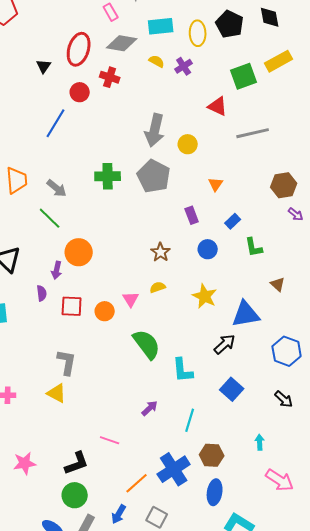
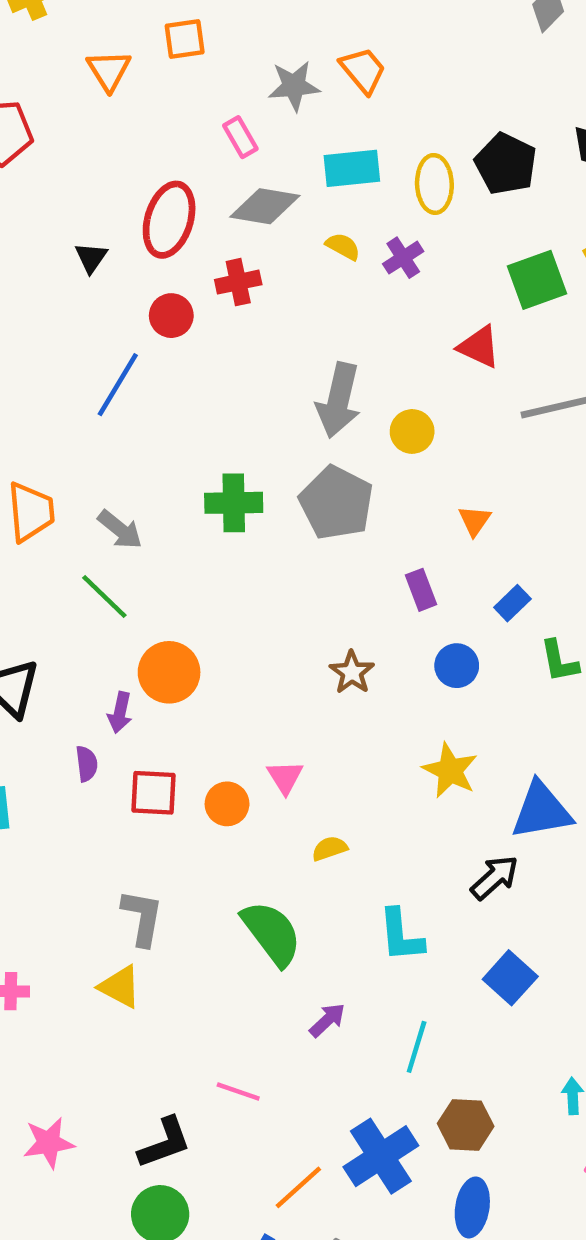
red cross: (110, 77) -> (238, 282), turned -30
yellow semicircle: (158, 287) -> (330, 848), moved
green semicircle: (147, 344) -> (272, 933), moved

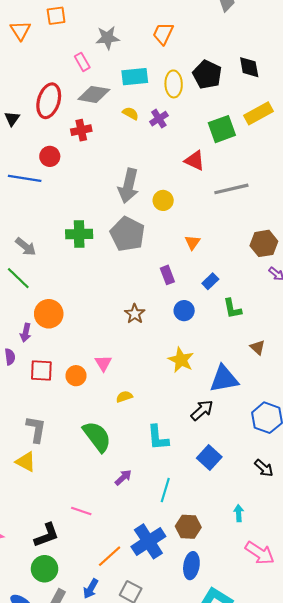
orange trapezoid: (363, 70) -> (163, 34), moved, turned -115
red circle: (171, 316) -> (50, 156), moved
blue line: (118, 385) -> (25, 178), turned 68

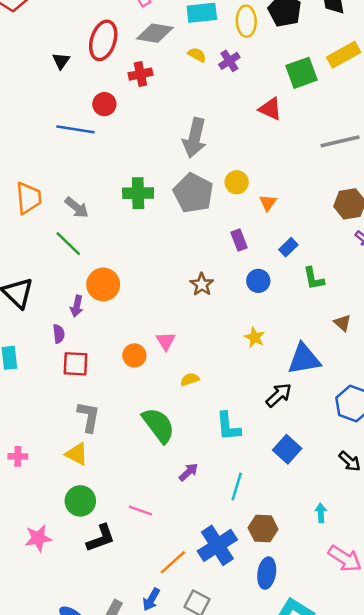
gray line: (231, 189) -> (340, 141), moved
yellow circle: (163, 200) -> (237, 182), moved
yellow star: (181, 360) -> (255, 337), size x0.7
red square: (41, 370) -> (76, 364), moved
green circle: (45, 569) -> (80, 501), moved

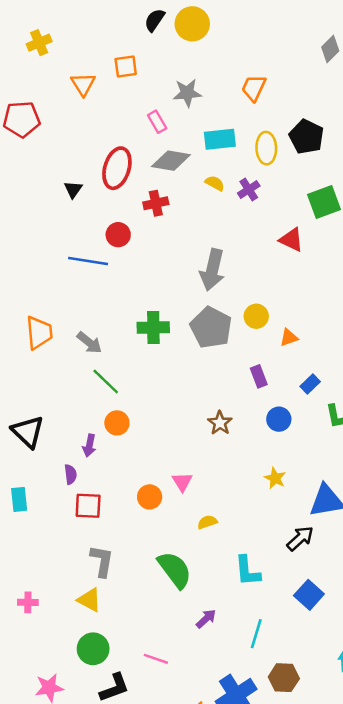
orange triangle: (268, 203) -> (289, 338), turned 36
green line: (68, 244) -> (106, 381), moved
orange circle: (103, 284) -> (117, 423), size x0.7

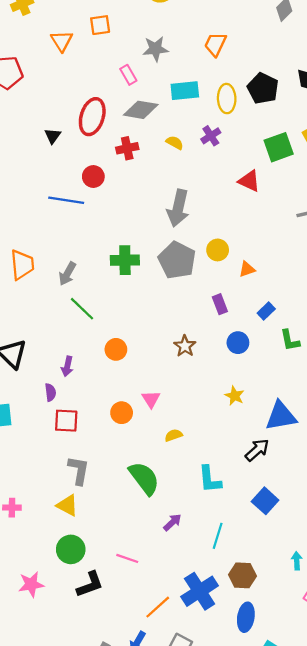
yellow semicircle: (215, 183) -> (175, 143), moved
gray arrow: (89, 343) -> (67, 274), turned 80
orange circle: (117, 423) -> (116, 349), moved

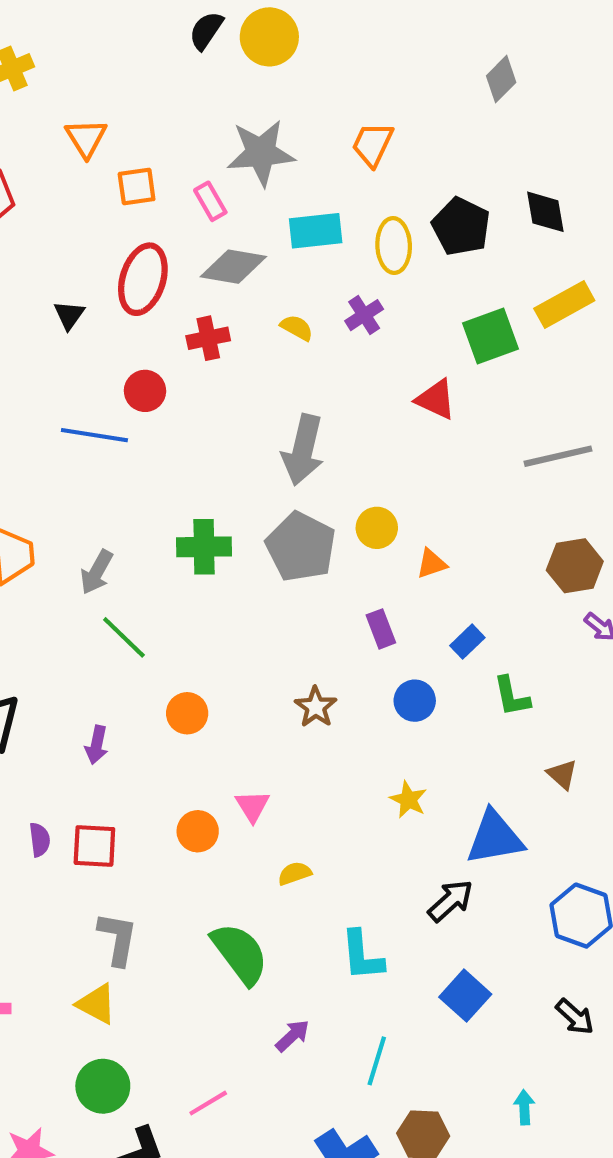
orange square: (100, 25) -> (137, 187), moved
gray star: (155, 49) -> (261, 153), size x1.4
purple semicircle: (50, 392) -> (40, 840), moved
pink line: (127, 558) -> (208, 1103), turned -50

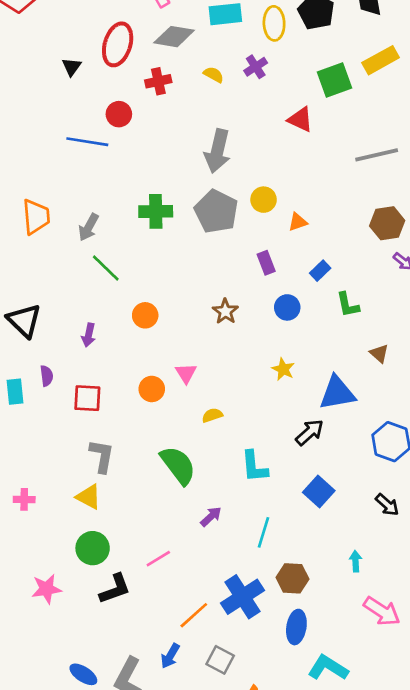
purple semicircle: (40, 840) -> (47, 376), moved

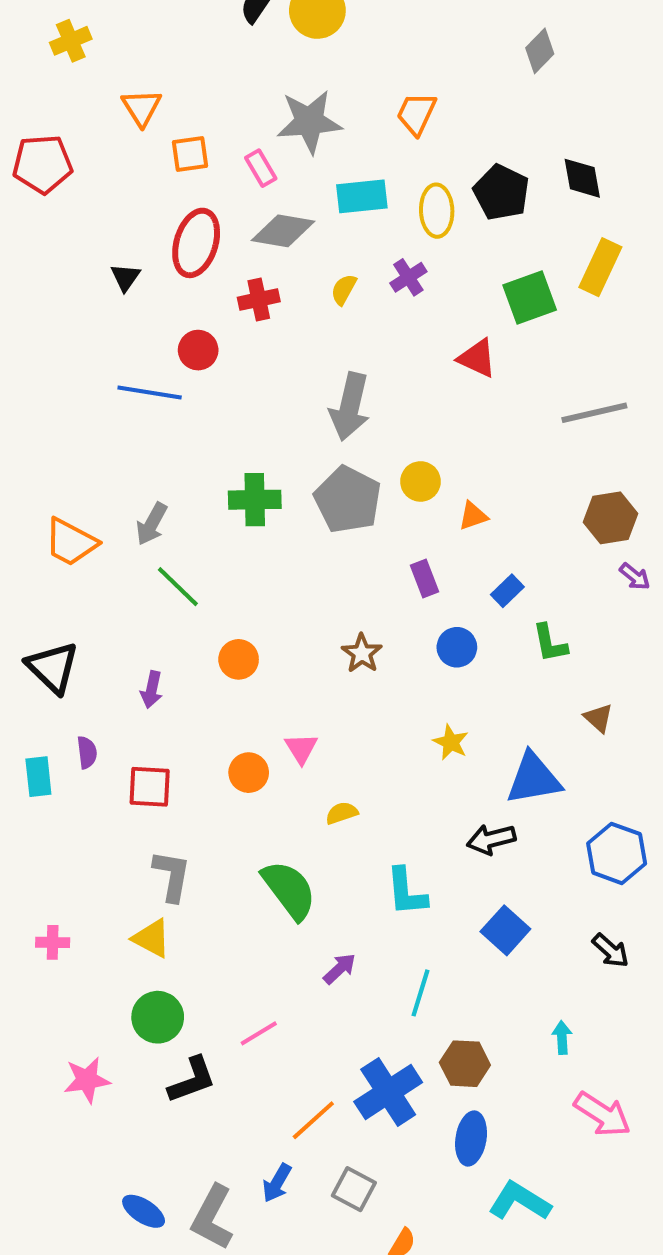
yellow rectangle: (381, 60) -> (600, 267), turned -36
yellow semicircle: (214, 75) -> (344, 289), turned -90
orange trapezoid: (36, 217) -> (71, 542), moved, turned 123
black arrow: (310, 432) -> (491, 839), turned -152

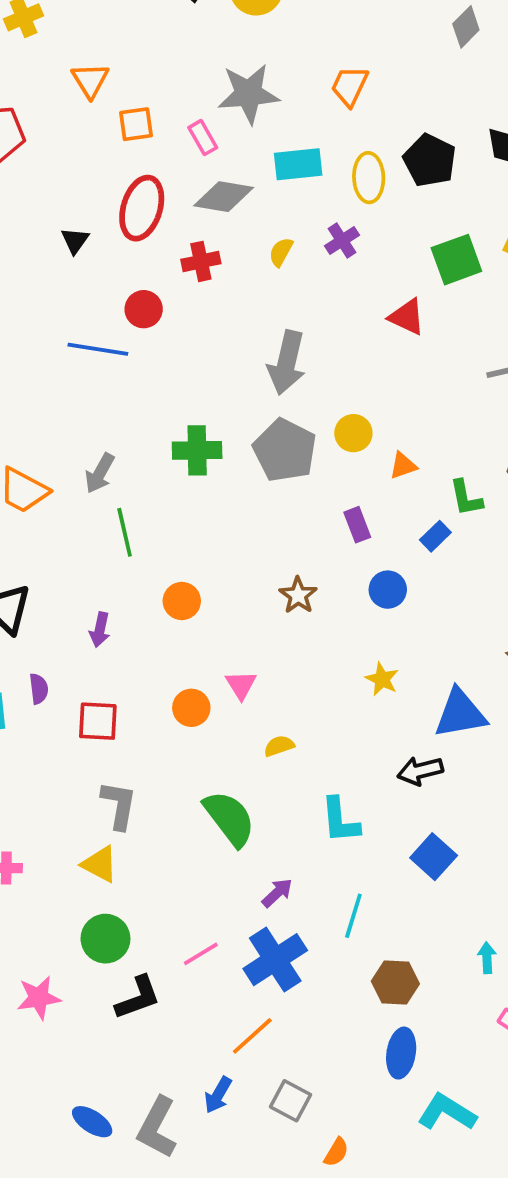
green line: (178, 587) -> (125, 532), turned 33
green L-shape: (550, 643) -> (466, 498), moved
blue cross: (388, 1092) -> (275, 960), moved

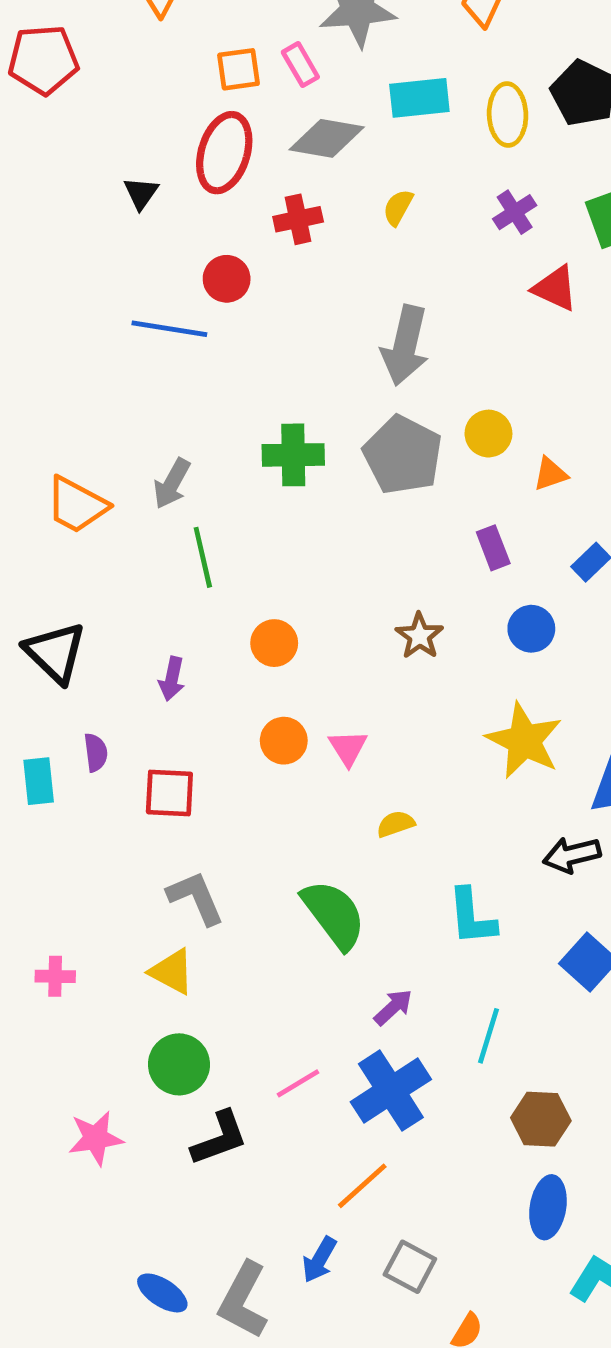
orange square: (136, 124) -> (239, 69), moved
purple cross: (342, 241) -> (515, 212), moved
yellow star: (382, 679) -> (524, 741), size x1.8
orange circle: (191, 708) -> (284, 741), moved
gray L-shape: (119, 805) -> (196, 898), turned -33

